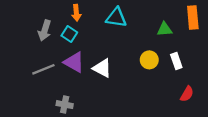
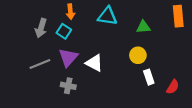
green triangle: (165, 29) -> (143, 27), moved
white rectangle: (176, 61) -> (149, 77), moved
purple triangle: (74, 62) -> (68, 57), turned 42
gray cross: (65, 105) -> (68, 86), moved

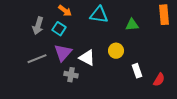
orange arrow: (70, 12) -> (65, 11), turned -48
yellow circle: (138, 55) -> (116, 51), moved
gray cross: (68, 86) -> (71, 75), moved

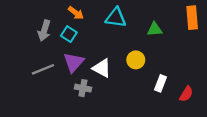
white rectangle: (137, 71) -> (160, 83), turned 40

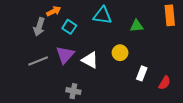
orange arrow: (76, 13) -> (54, 11), moved, turned -64
cyan square: (69, 34) -> (69, 27), moved
gray cross: (83, 88) -> (73, 91), moved

